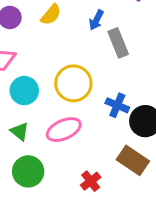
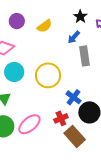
pink ellipse: (64, 130) -> (29, 124), moved, turned -30
red cross: (91, 181) -> (61, 118), moved

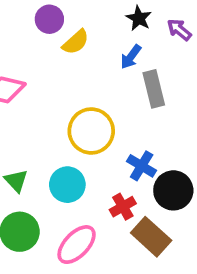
purple circle: (17, 21) -> (49, 19), moved
cyan circle: (14, 72) -> (67, 185), moved
pink ellipse: (29, 124) -> (77, 245), moved

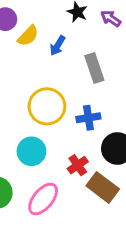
blue arrow: (131, 57) -> (58, 46), moved
blue cross: (142, 166) -> (88, 118), moved, turned -35

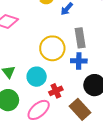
gray rectangle: (94, 68) -> (80, 38), moved
red cross: (78, 165) -> (56, 91), moved

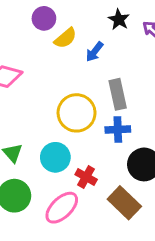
red cross: (56, 91) -> (86, 177), turned -32

